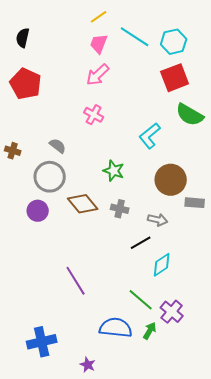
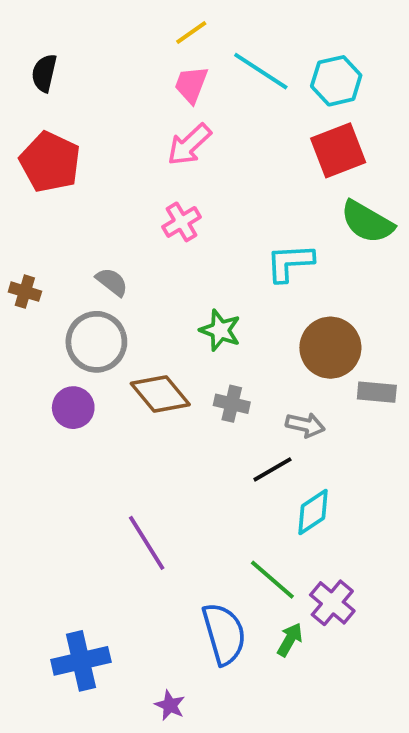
pink cross: (94, 115) -> (182, 222), turned 30
cyan L-shape: (150, 136) -> (290, 263), turned 36
blue semicircle: (116, 328) -> (224, 634), turned 68

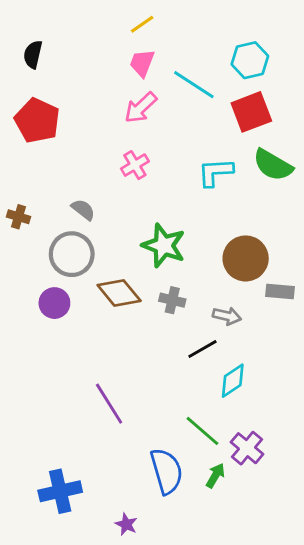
cyan line: (261, 71) -> (194, 85), moved
cyan L-shape: (290, 263) -> (215, 172), moved
green star: (220, 330) -> (164, 246), size x1.4

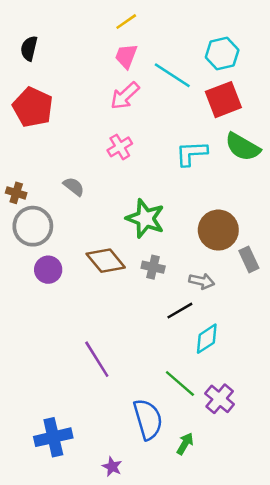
gray circle: (72, 254) -> (33, 226), moved
gray rectangle: (280, 292) -> (249, 259), turned 60
green arrow: (215, 475) -> (185, 444), moved

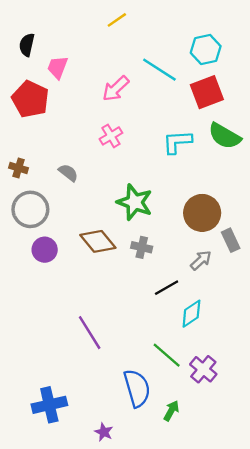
pink trapezoid: (126, 56) -> (58, 67), moved
brown cross: (16, 193) -> (19, 168), moved
gray arrow: (202, 281) -> (201, 260), moved, turned -55

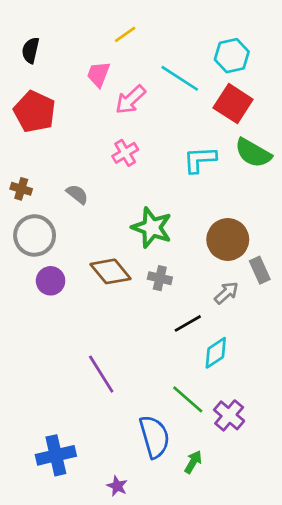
yellow line: (117, 20) -> (125, 34), moved
pink trapezoid: (58, 67) -> (99, 74), moved
red square: (207, 92) -> (233, 104), turned -36

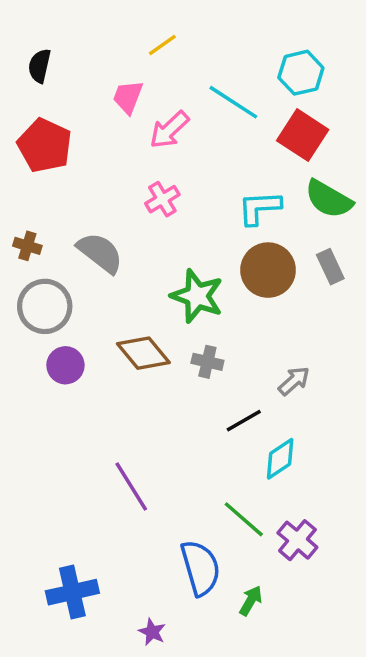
gray semicircle: (77, 194) -> (100, 253), size x1.6
brown circle: (228, 239) -> (268, 270), moved
gray rectangle: (260, 270) -> (330, 267), moved

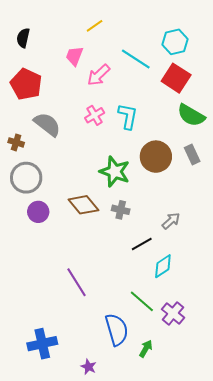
cyan L-shape: (259, 208) -> (128, 116), moved, turned 104
gray semicircle: (100, 253) -> (47, 124), moved

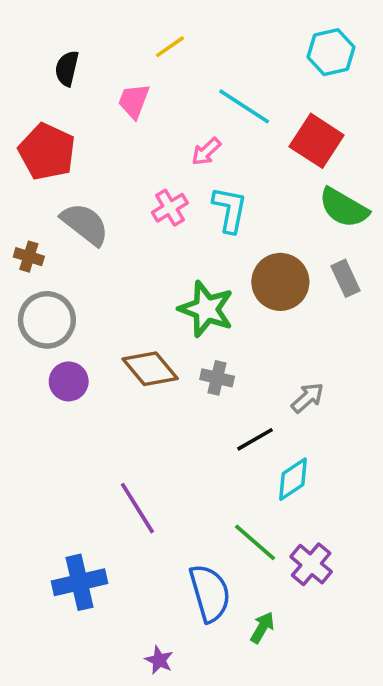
black semicircle: (23, 38) -> (67, 68), moved
cyan hexagon: (175, 42) -> (331, 52), moved
pink arrow: (99, 75) -> (206, 152), moved, size x0.7
blue cross: (42, 344) -> (80, 582), moved

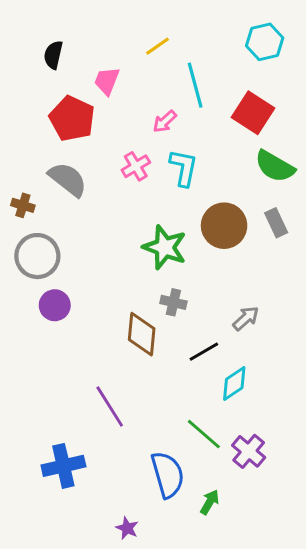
yellow line: (170, 47) -> (158, 46), moved
cyan line: (244, 106) -> (195, 85), turned 42
red pentagon: (47, 152) -> (72, 119), moved
brown diamond: (150, 369) -> (142, 334), moved, turned 45

